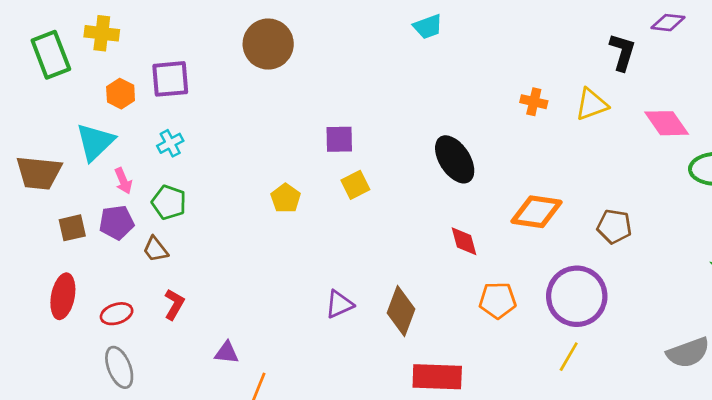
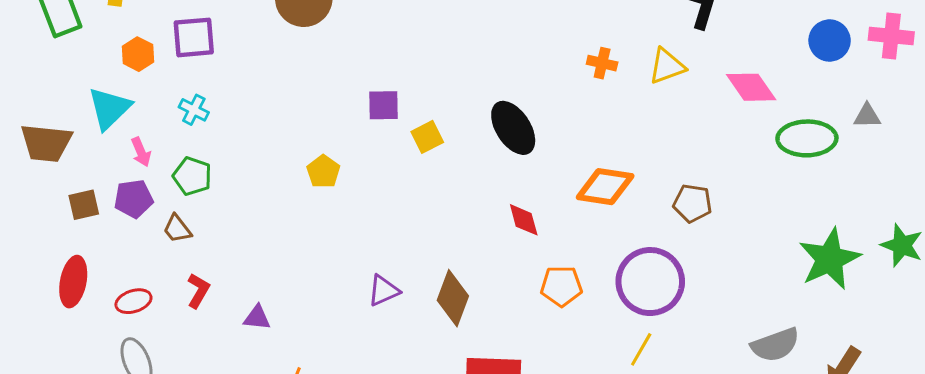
cyan cross: (170, 143) -> (194, 110), turned -35
yellow square: (355, 185) -> (427, 137), moved
purple triangle: (227, 353) -> (257, 318), moved

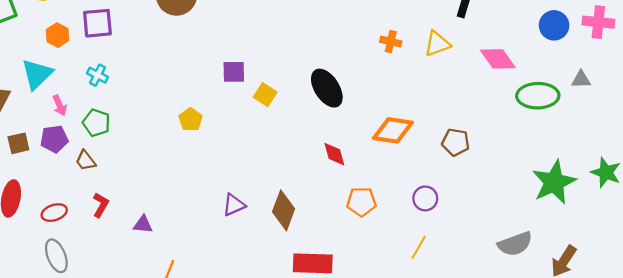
yellow square: (427, 137) -> (265, 95), turned -30
purple circle: (650, 282) -> (425, 198), size x0.5

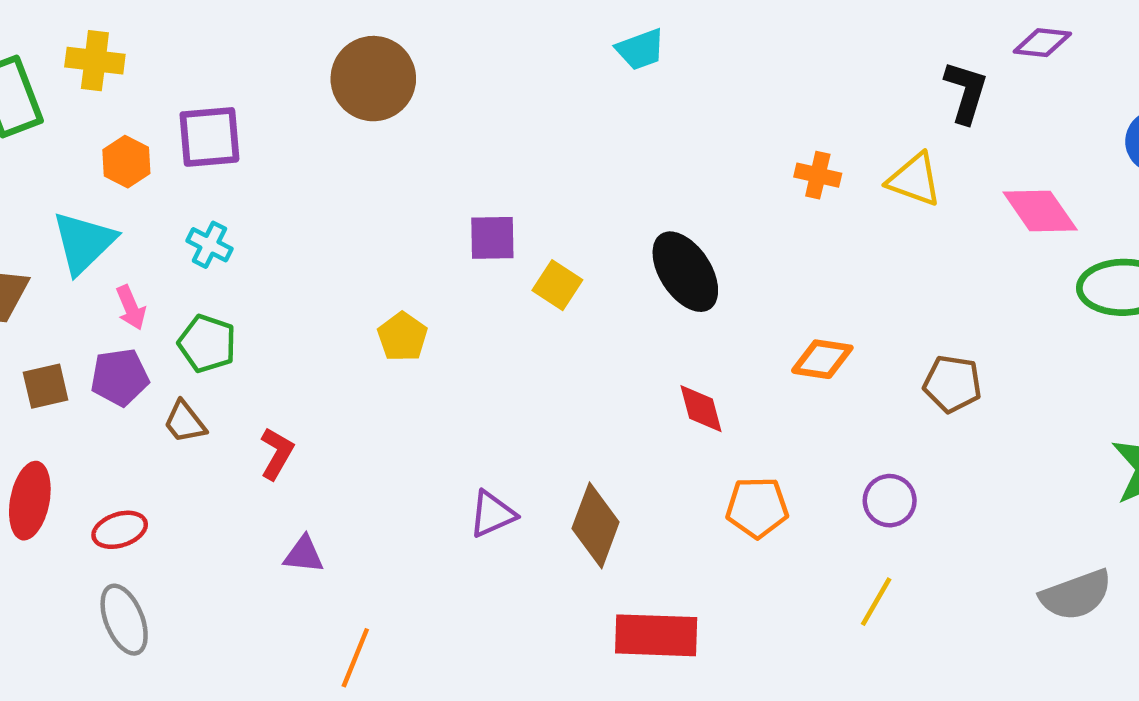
yellow triangle: (437, 44) -> (914, 180), turned 40
orange diamond: (393, 130) -> (822, 359), size x0.7
red L-shape: (101, 205) -> (277, 453), moved

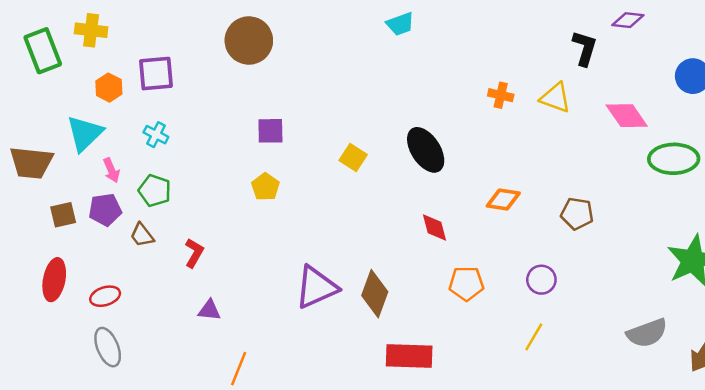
purple square: (492, 238) -> (270, 131), moved
purple triangle: (492, 514) -> (316, 287), size x1.6

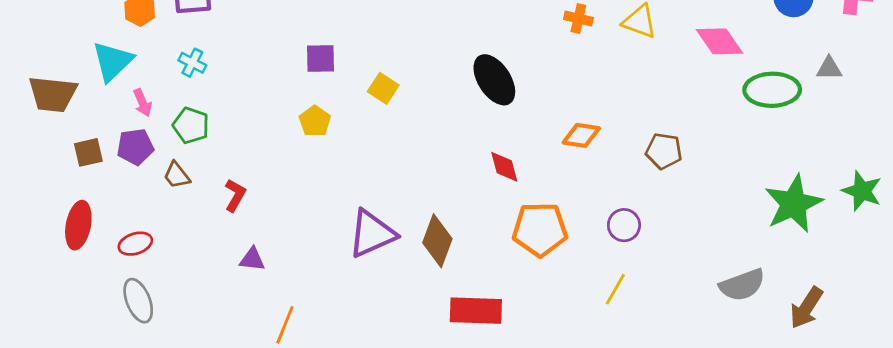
yellow square: (353, 158) -> (383, 88), moved
orange pentagon: (466, 283) -> (540, 229), size x1.4

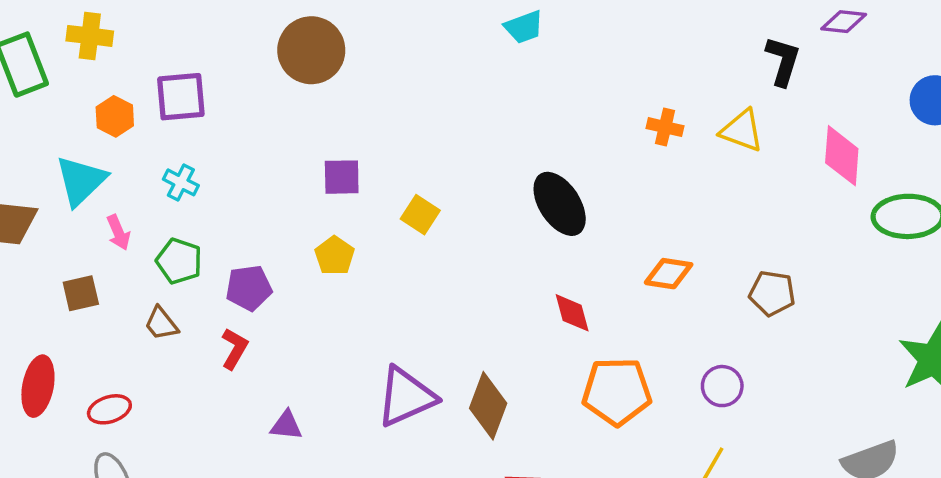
pink diamond: (719, 41) -> (842, 156), turned 39
purple pentagon: (135, 147) -> (249, 288), moved
brown square: (88, 152) -> (81, 293), moved
purple triangle: (252, 259) -> (286, 425), moved

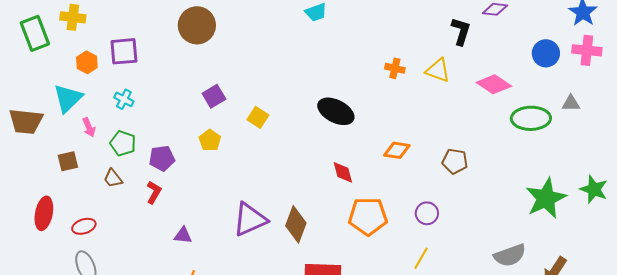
pink diamond: (842, 156) -> (494, 84), turned -60
purple square: (342, 177) -> (214, 96), turned -30
black ellipse: (560, 204) -> (336, 111), turned -30

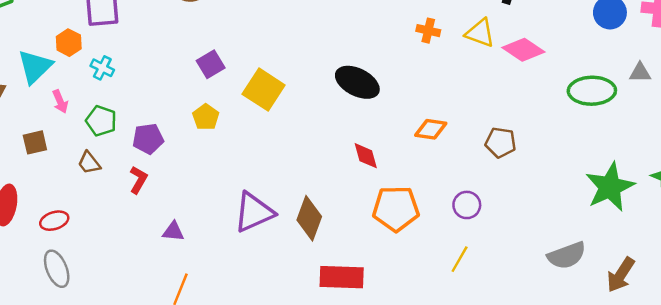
orange hexagon: (87, 62) -> (69, 43), moved
pink diamond: (494, 84) -> (523, 50), moved
yellow square: (258, 117) -> (264, 90), size x1.6

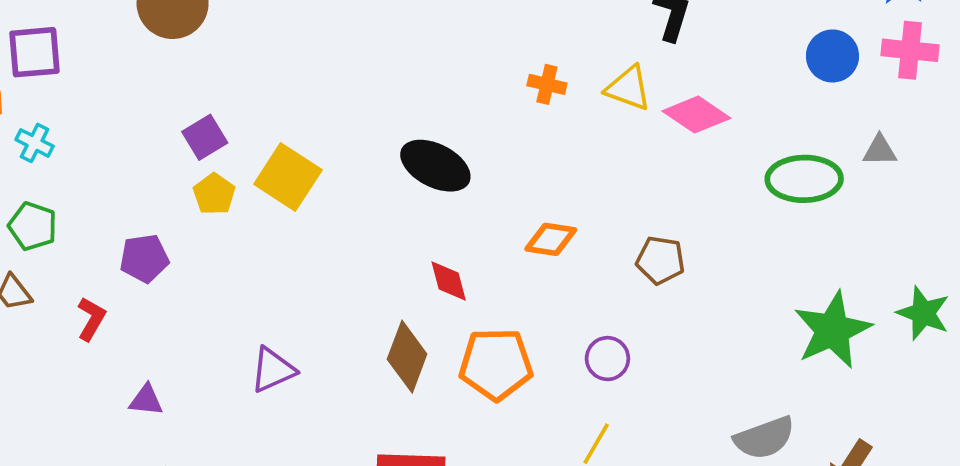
yellow pentagon: (206, 117) -> (214, 194), moved
purple pentagon: (148, 139) -> (144, 258), moved
purple triangle: (254, 212) -> (273, 370), size x0.7
brown diamond: (309, 218) -> (407, 357), moved

